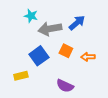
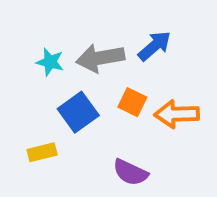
cyan star: (31, 16) -> (50, 62), moved
orange arrow: (88, 57) -> (177, 114), size x1.5

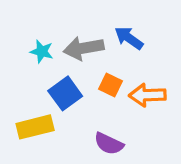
blue arrow: (155, 46) -> (129, 38), turned -104
yellow rectangle: (42, 152) -> (35, 127), size x1.5

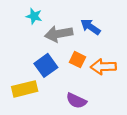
cyan star: (42, 51) -> (34, 16), moved

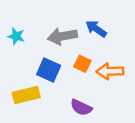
cyan star: (34, 16) -> (16, 36), moved
blue square: (46, 65) -> (49, 70), turned -30

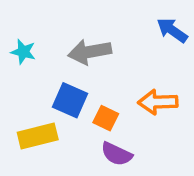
blue arrow: (96, 29) -> (172, 30), moved
orange square: (82, 64) -> (106, 118), moved

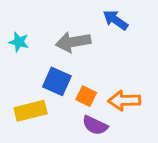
blue arrow: (172, 30) -> (115, 20), moved
orange arrow: (158, 102) -> (124, 100), moved

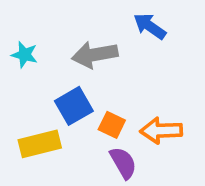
blue square: (57, 81) -> (74, 106), turned 36
purple semicircle: (95, 125) -> (123, 163), turned -145

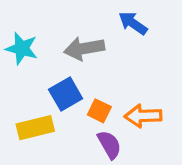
cyan star: (25, 55) -> (22, 48), size x1.4

